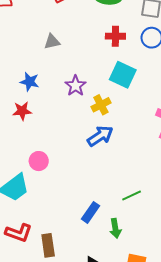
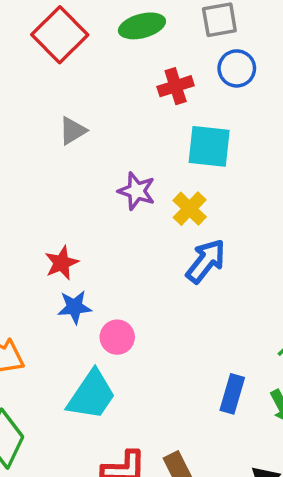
blue star: (30, 82) -> (75, 307), moved

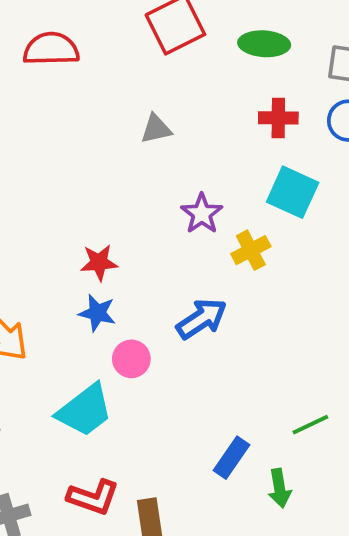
blue arrow: (206, 261) -> (202, 319), moved

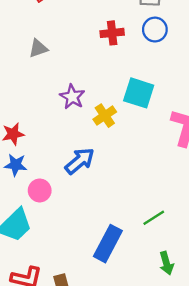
cyan square: (293, 192) -> (139, 93), moved
blue rectangle: (231, 458) -> (108, 244), size x1.4
green arrow: (280, 488) -> (166, 263), moved

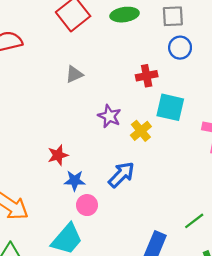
red cross: (112, 33) -> (147, 76), moved
blue star: (16, 165) -> (75, 181), moved

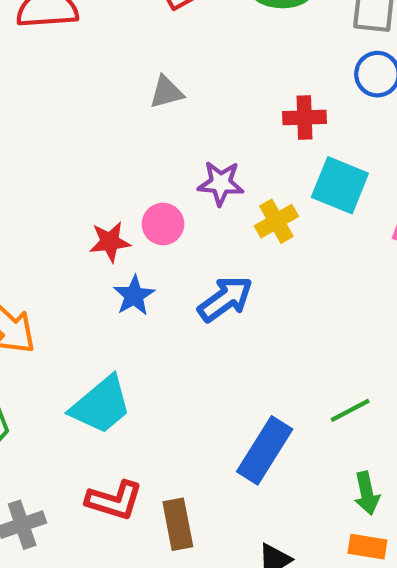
purple star: (109, 116) -> (221, 183), turned -30
blue star: (75, 181) -> (134, 296), turned 30
pink circle: (87, 205) -> (163, 224), moved

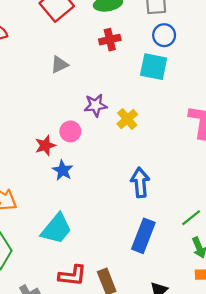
red cross: (305, 118) -> (110, 40), moved
cyan square: (340, 185) -> (154, 67), moved
blue arrow: (225, 299) -> (140, 183), moved, turned -48
green line: (350, 410) -> (191, 218), moved

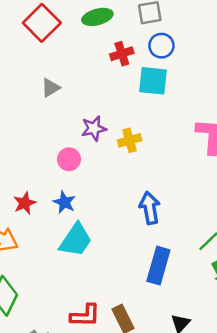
red cross: (110, 40) -> (122, 54), moved
yellow cross: (127, 119) -> (130, 140), turned 30
red star: (45, 145) -> (25, 203), moved
cyan trapezoid: (56, 229) -> (76, 240), moved

